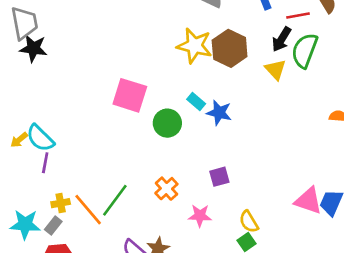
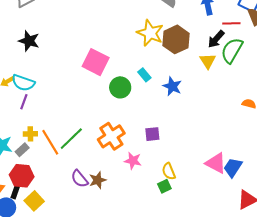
black star: (33, 48) -> (29, 41), moved
blue star: (219, 113) -> (172, 86), moved
cyan semicircle: (40, 138) -> (23, 83), turned -35
orange cross: (166, 189) -> (111, 136), size x1.5

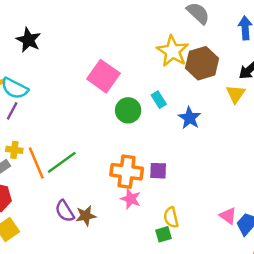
orange cross: (111, 136) -> (127, 172), moved, turned 32
pink triangle: (216, 163) -> (228, 216), size x0.7

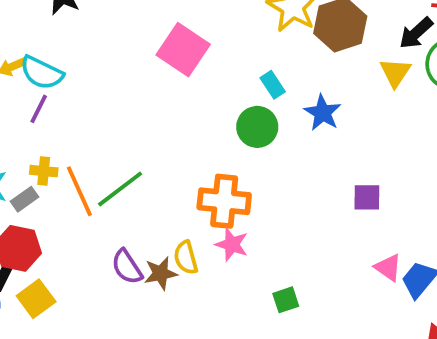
green circle: (128, 110) -> (257, 127), moved
purple square: (158, 171) -> (367, 197), moved
yellow semicircle: (171, 217) -> (186, 258), moved

